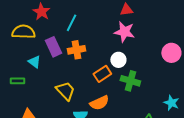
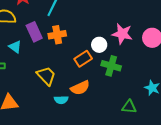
pink star: (124, 32) -> (122, 34), moved

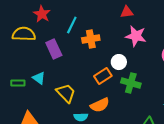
pink star: (122, 34) -> (136, 36), moved
orange cross: (57, 35) -> (91, 39), moved
cyan triangle: (15, 47) -> (39, 78), moved

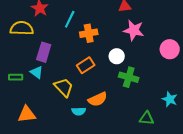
purple rectangle: (54, 49) -> (44, 52), moved, turned 42
orange rectangle: (103, 76) -> (86, 65), moved

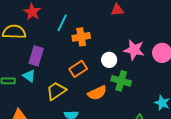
pink star: (134, 30) -> (134, 50), moved
yellow trapezoid: (64, 87) -> (56, 91), turned -80
orange semicircle: (98, 99) -> (97, 93), moved

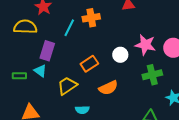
cyan line: (62, 23) -> (69, 28), moved
orange cross: (81, 37) -> (91, 18), moved
green cross: (121, 81) -> (152, 75), moved, turned -30

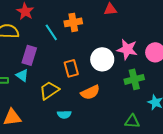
cyan line: (69, 28) -> (51, 32), turned -60
white circle: (120, 55) -> (102, 59), size x1.5
orange rectangle: (89, 64) -> (71, 68), turned -72

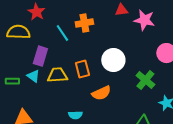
pink star: (127, 49) -> (144, 20), moved
green cross: (134, 79) -> (145, 80), turned -36
yellow trapezoid: (49, 90) -> (57, 75), moved, turned 30

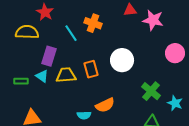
orange cross: (84, 23) -> (93, 23), turned 30
green cross: (145, 80) -> (151, 91), moved
orange semicircle: (101, 93) -> (105, 105), moved

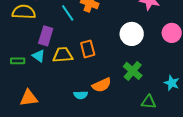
white circle: (122, 60) -> (132, 34), moved
green cross: (151, 91) -> (133, 71), moved

